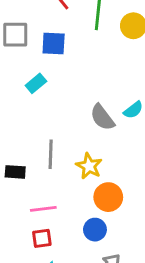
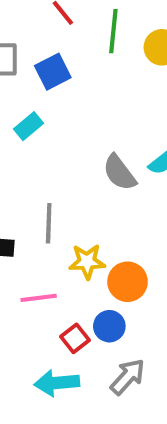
blue square: (54, 43) -> (53, 72), turned -30
yellow star: (89, 166) -> (87, 262), moved, turned -30
red square: (42, 238) -> (75, 338), moved, turned -30

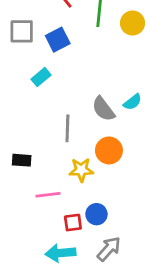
gray line: (49, 223) -> (67, 128), moved
orange circle: (128, 282) -> (109, 150), moved
red square: (75, 338) -> (73, 222), turned 30

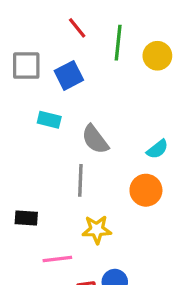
cyan rectangle: (41, 77) -> (49, 120), turned 54
gray semicircle: (103, 109) -> (95, 139), moved
orange circle: (109, 150) -> (146, 190), moved

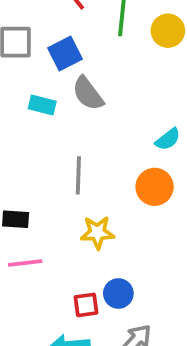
gray semicircle: (95, 139) -> (88, 94), moved
pink line: (57, 259) -> (25, 263), moved

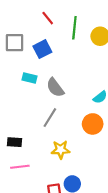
gray semicircle: (88, 94) -> (55, 88), moved
gray line: (78, 175) -> (50, 118), turned 30

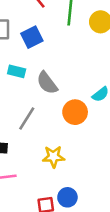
gray line: (50, 118) -> (27, 118), moved
orange circle: (93, 124) -> (75, 112), moved

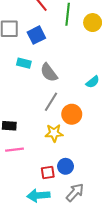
orange circle: (75, 112) -> (72, 114), moved
gray line: (27, 118) -> (51, 102), moved

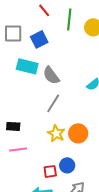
cyan rectangle: (24, 63) -> (27, 66), size x1.5
orange circle: (72, 114) -> (78, 133), moved
yellow star: (54, 133) -> (56, 133), turned 30

